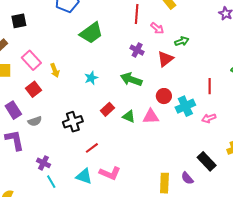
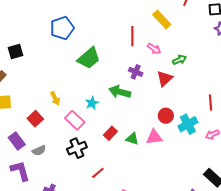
pink rectangle: (31, 60) -> (75, 120), moved
green arrow: (131, 79) -> (120, 92), moved

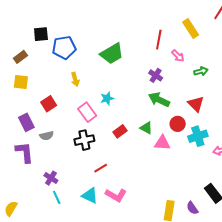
blue pentagon: (62, 28) -> (64, 48), moved
red triangle: (165, 79) -> (196, 104), moved, turned -42
green arrow: (120, 92) -> (159, 100), moved
yellow arrow: (55, 98) -> (75, 79), moved
green triangle: (132, 139) -> (146, 128), moved

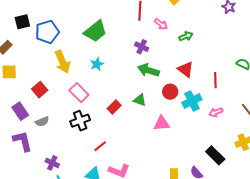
yellow arrow: (75, 79) -> (63, 62), size x1.6
cyan star: (107, 98) -> (97, 64), moved
pink triangle: (162, 143) -> (162, 123), moved

